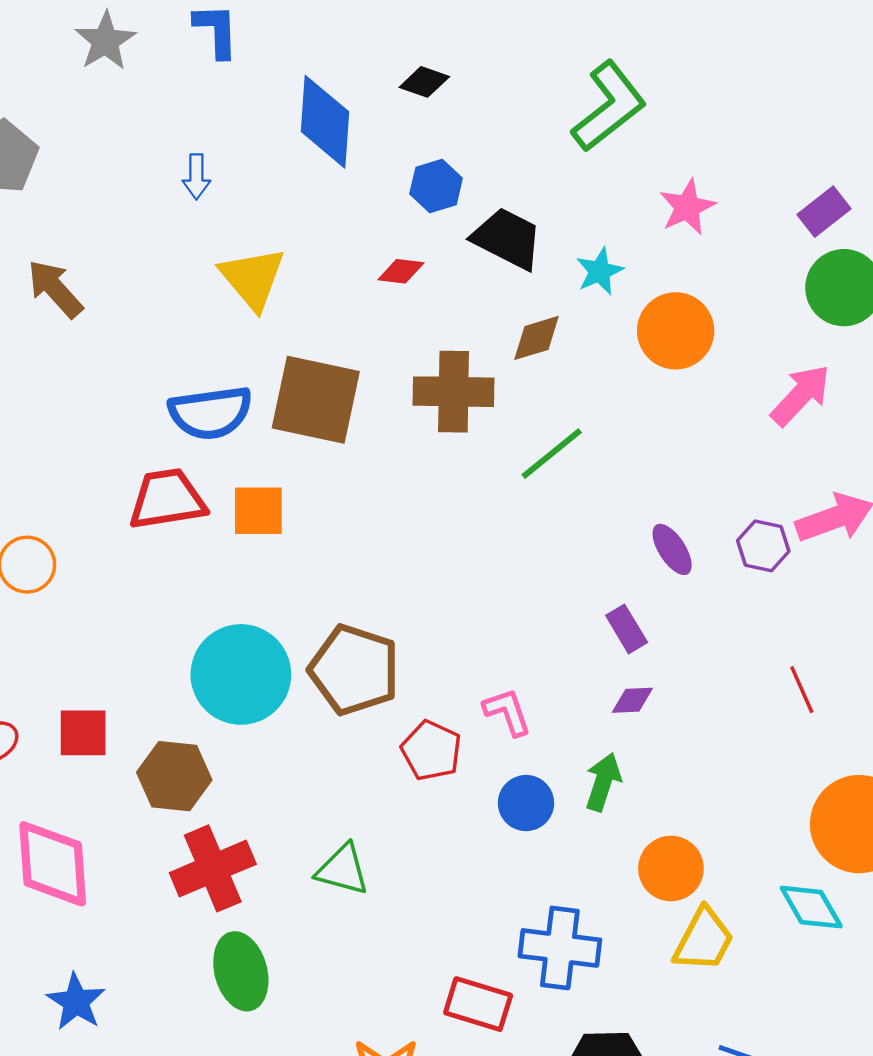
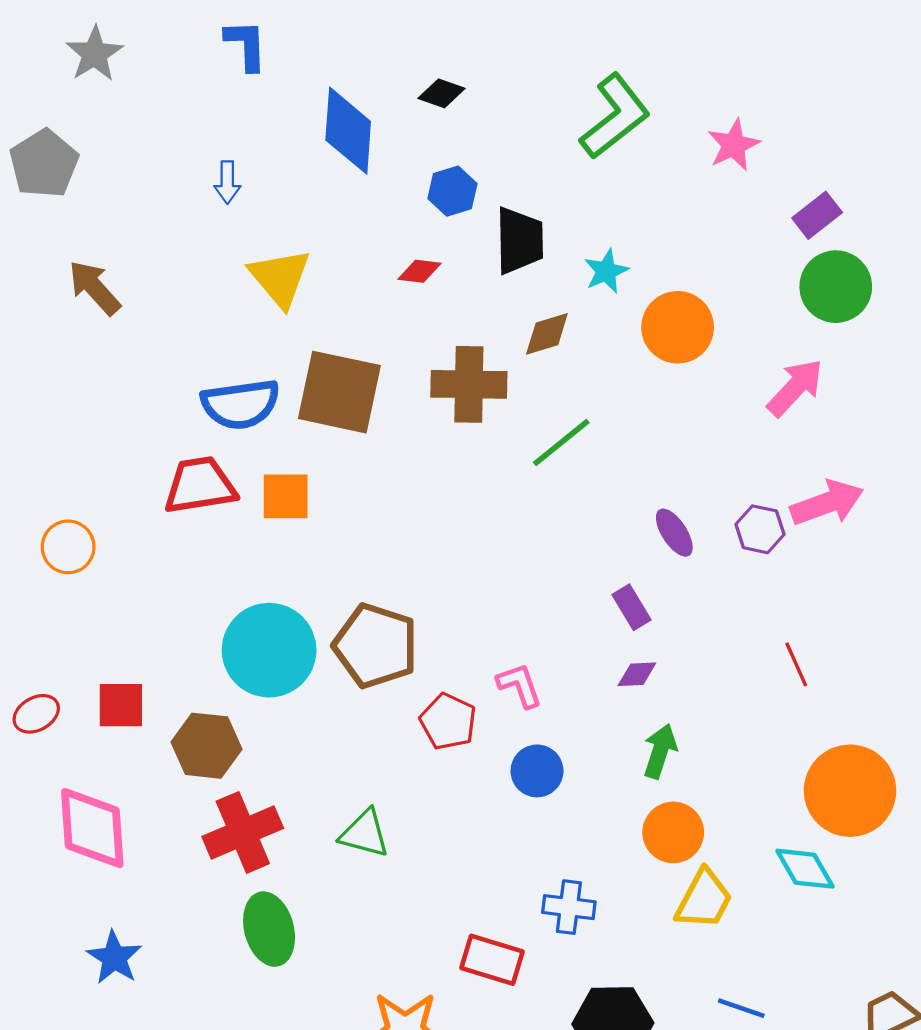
gray star: (105, 41) -> (94, 54), moved
pink star: (687, 207) -> (734, 145), moved
black trapezoid: (507, 239) -> (519, 241), turned 62
green arrow: (603, 782) -> (660, 751), moved
blue cross: (560, 948) -> (569, 907), size x0.7

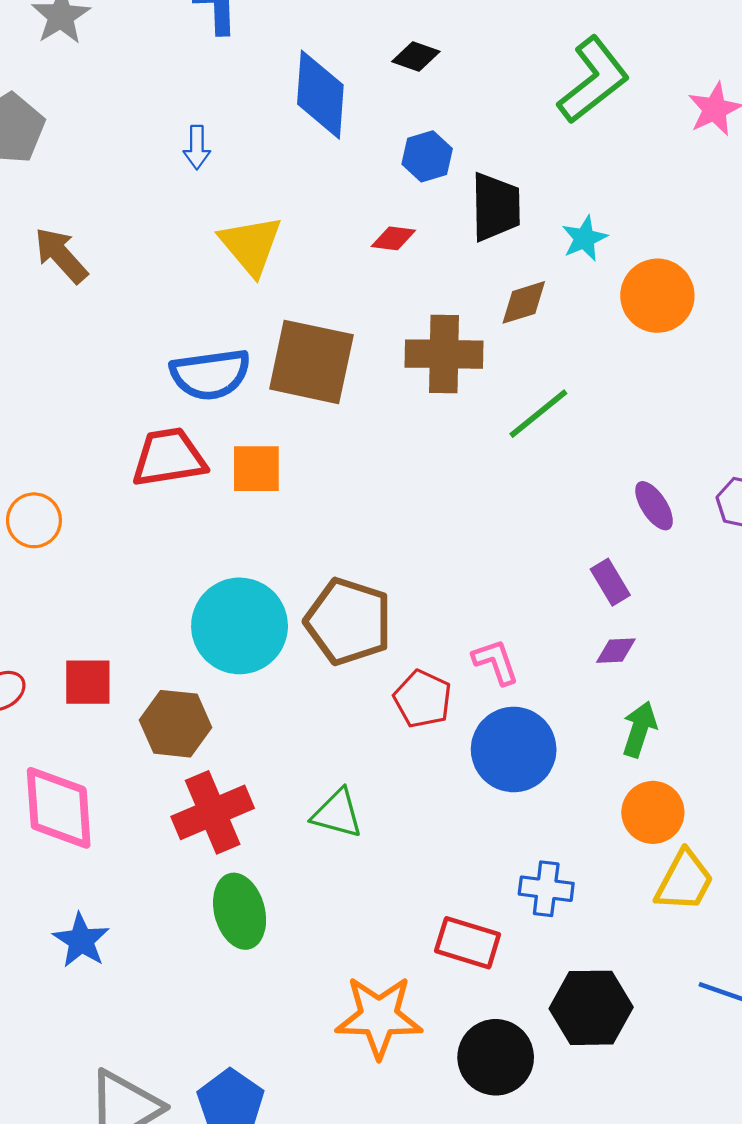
blue circle: (537, 771) -> (514, 749), size x1.6

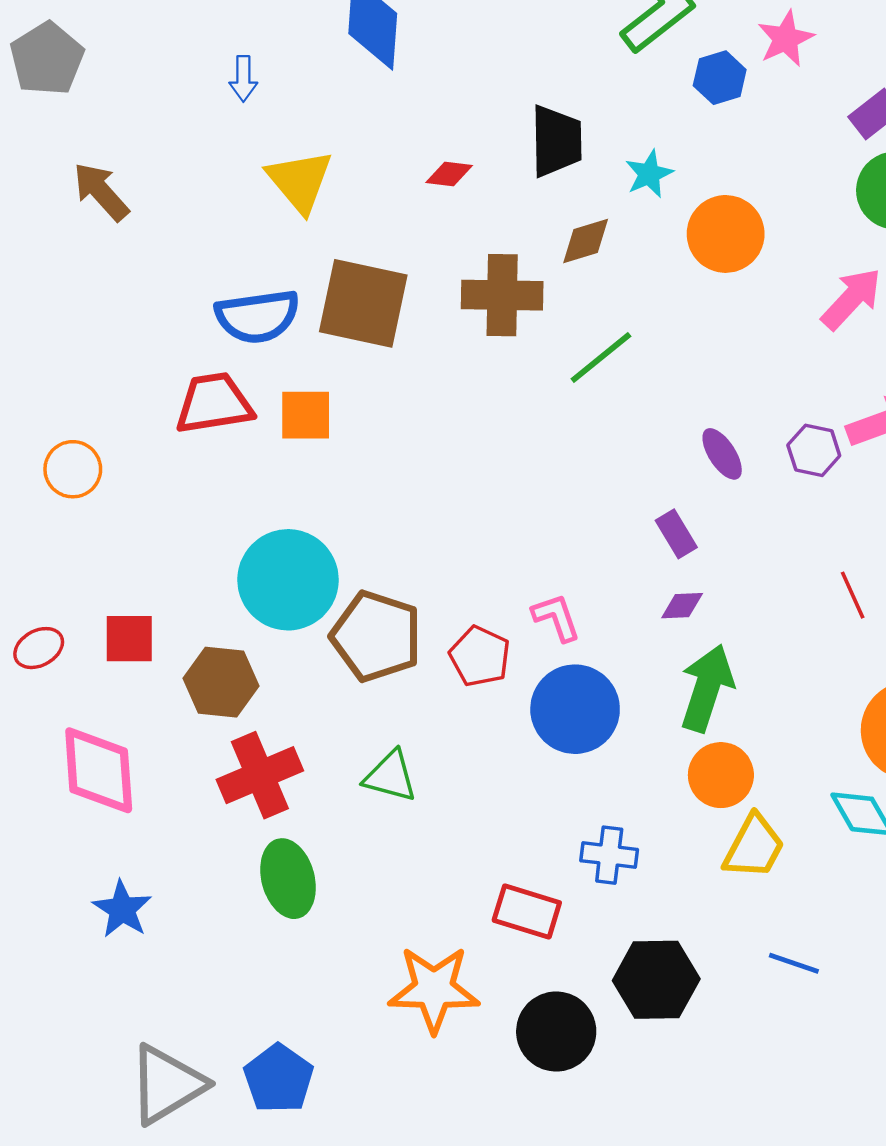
blue hexagon: (427, 156) -> (720, 78), moved
brown pentagon: (348, 621) -> (376, 636), moved
green arrow: (639, 729) -> (707, 688), size x1.5

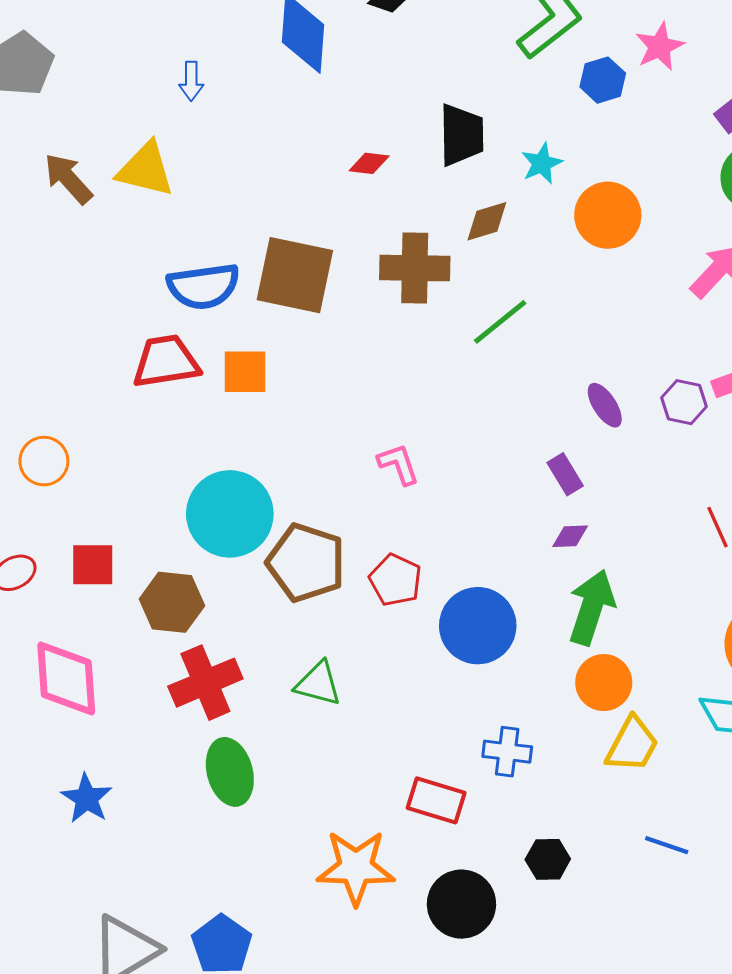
yellow triangle: (300, 181) -> (145, 169), moved, turned -36
orange circle: (73, 469) -> (44, 461), moved
pink L-shape: (556, 617) -> (398, 464), moved
black hexagon: (656, 980) -> (548, 859), size x0.6

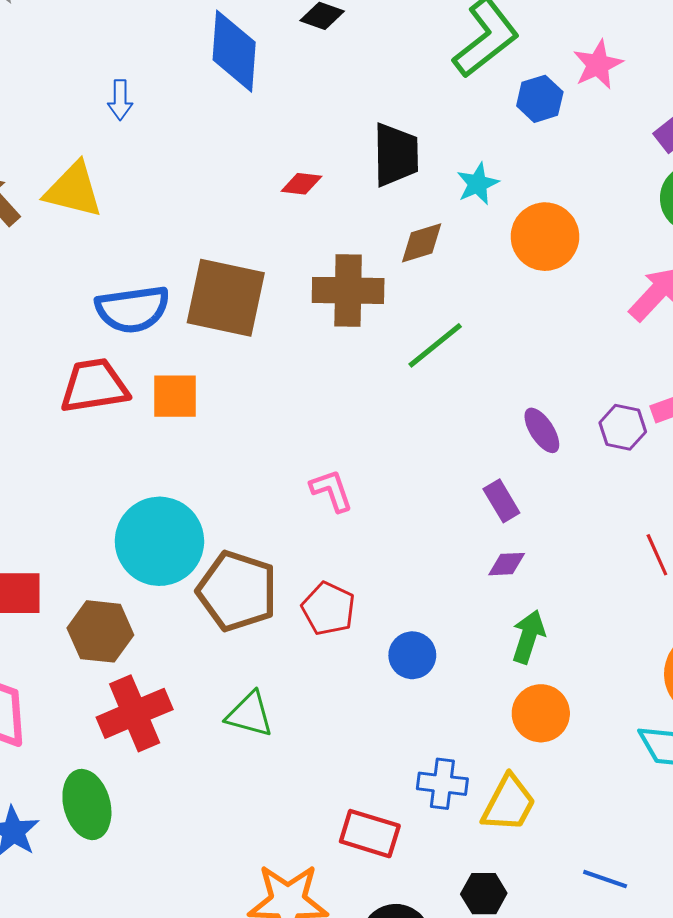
green arrow: (592, 607) -> (528, 637), size x0.7
blue circle: (478, 626) -> (412, 655), size x0.6
yellow trapezoid: (632, 745) -> (509, 803), moved
green ellipse: (230, 772) -> (87, 805), moved

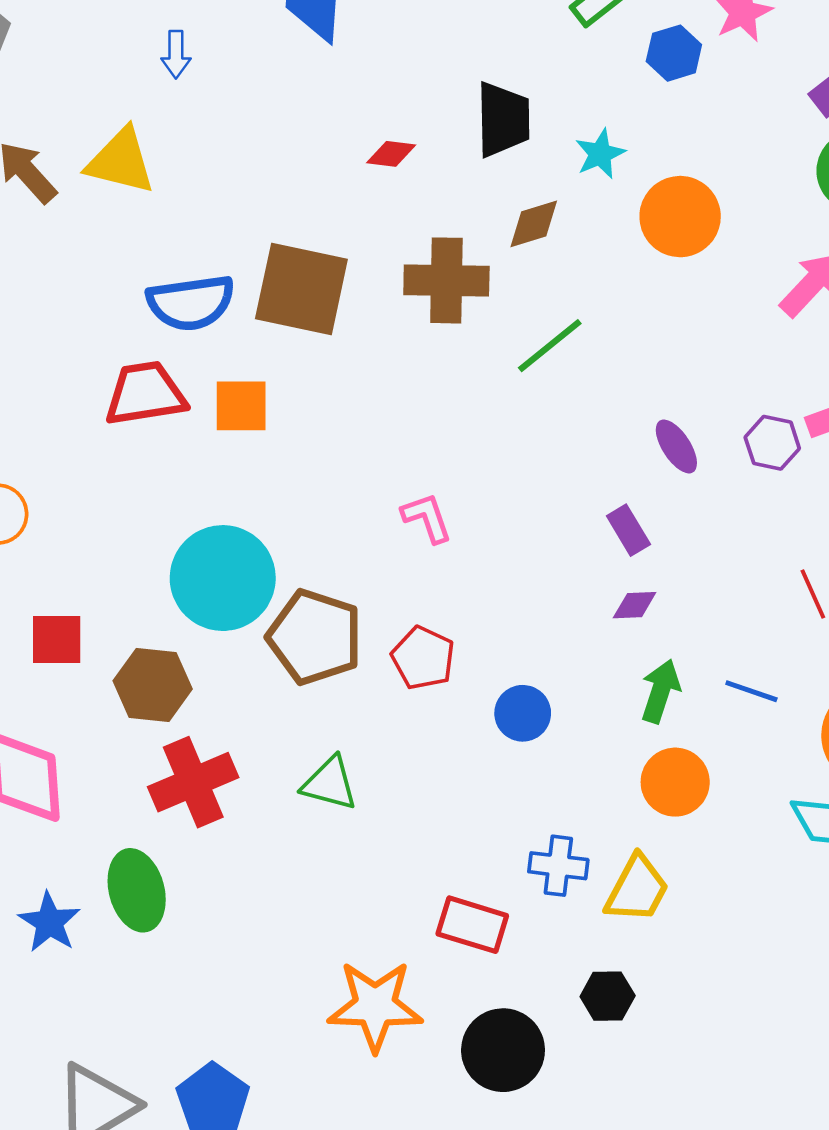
blue line: (605, 879) -> (751, 691), moved

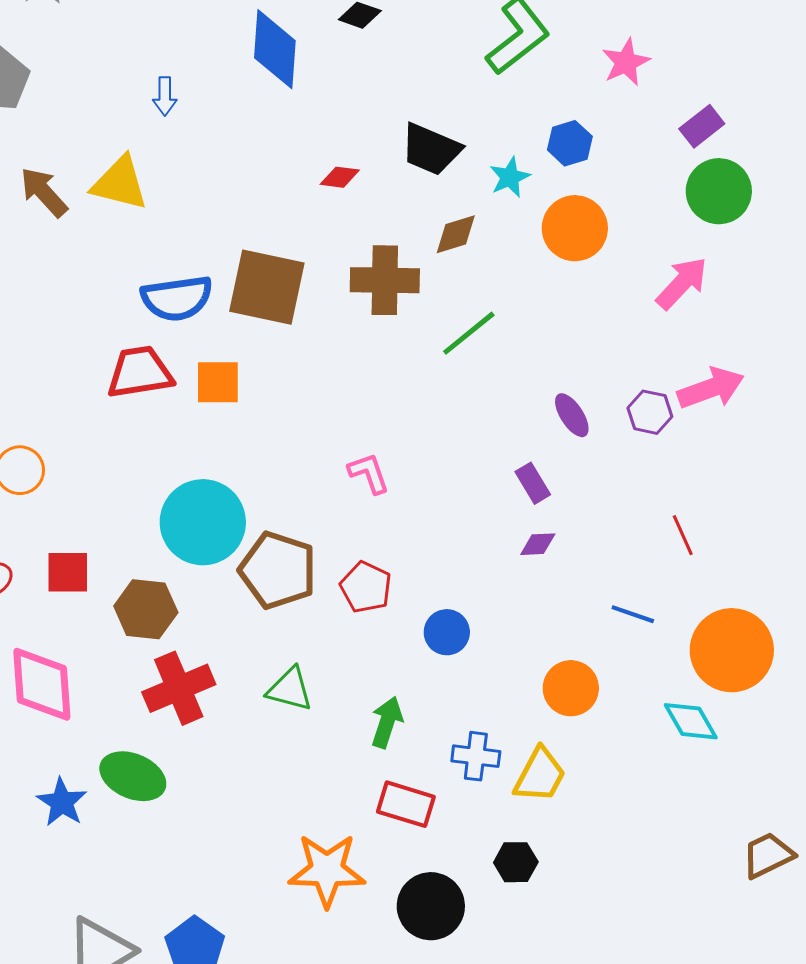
blue hexagon: (674, 53) -> (570, 143), moved
black trapezoid: (503, 119) -> (431, 149), turned 114
green arrow: (660, 691) -> (387, 722), moved
green ellipse: (137, 890) -> (133, 776), turned -52

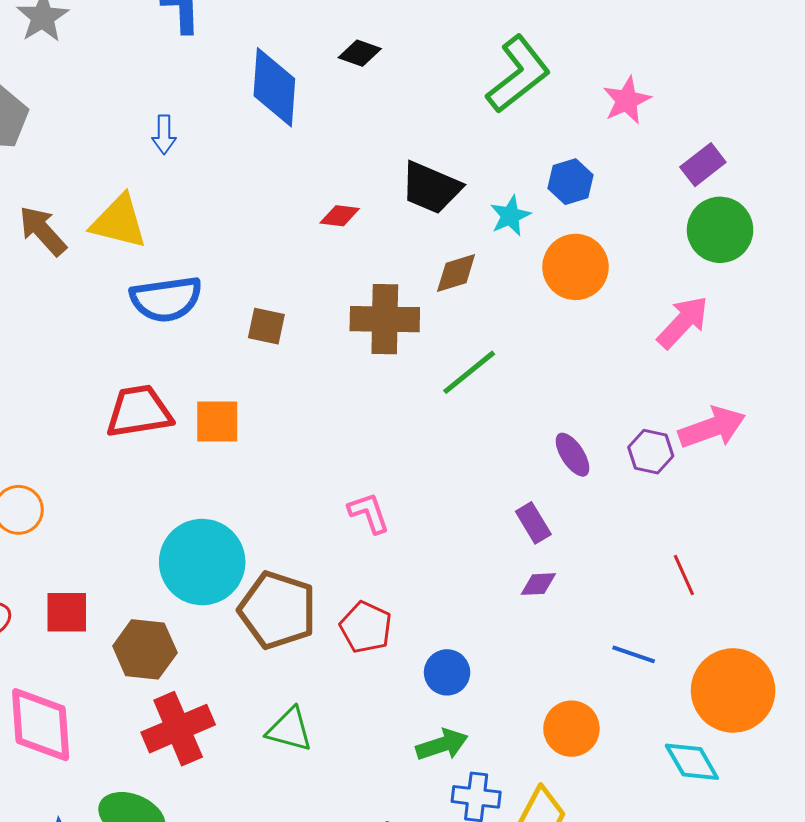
brown square: (267, 287) -> (266, 326), size x0.5
blue semicircle: (177, 298) -> (166, 299), moved
green arrow: (387, 722) -> (442, 745), moved, turned 54

